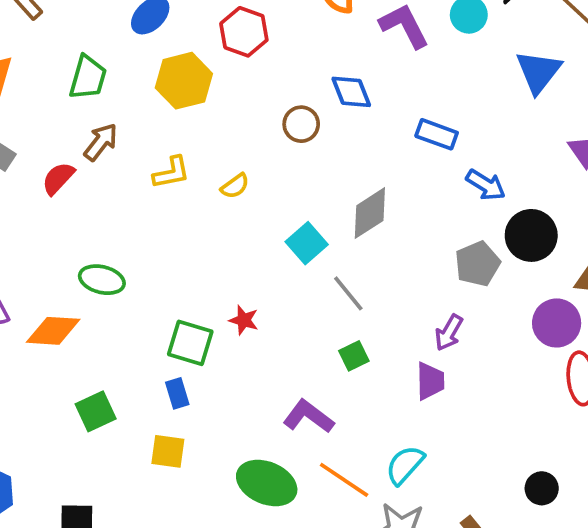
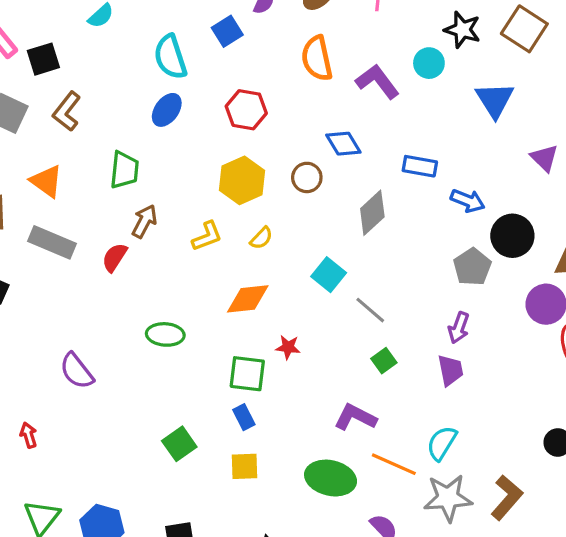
yellow hexagon: (184, 81) -> (242, 180), moved
gray diamond: (370, 213) -> (372, 213), moved
orange diamond: (53, 331) -> (248, 299), moved

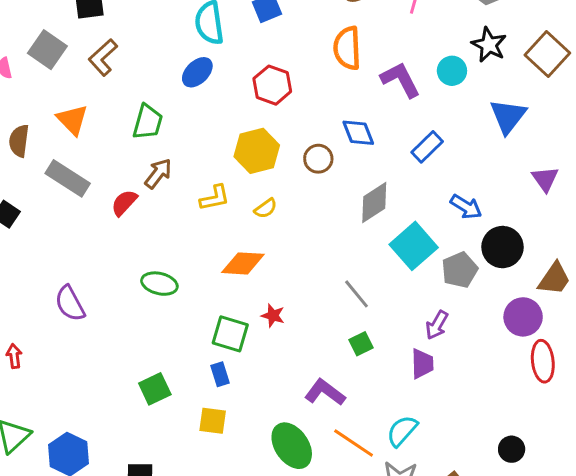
blue rectangle: (420, 166) -> (427, 147), moved, turned -64
cyan square: (329, 275) -> (414, 246), moved, size x1.4
green ellipse: (331, 478) -> (292, 446), turned 33

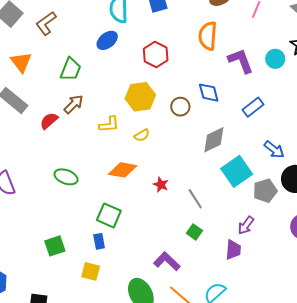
red star: (273, 316) -> (161, 185), moved
green square: (361, 344) -> (194, 232), turned -35

